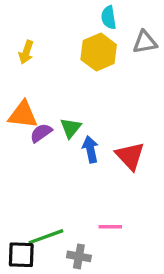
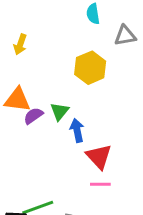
yellow hexagon: (99, 52) -> (90, 68), moved
red triangle: (130, 156) -> (99, 157), moved
pink line: (110, 227) -> (100, 184), moved

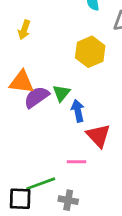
purple semicircle: (33, 116) -> (37, 97), size x1.4
pink line: (100, 184) -> (76, 162), moved

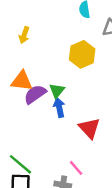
blue arrow: (78, 111) -> (59, 108), moved
pink line: (76, 162) -> (76, 168), moved, turned 49
green line: (41, 184) -> (21, 164), moved, turned 60

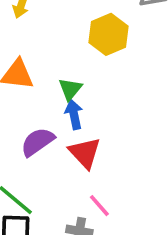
purple semicircle: (35, 94) -> (37, 142), moved
red triangle: (89, 128) -> (85, 153), moved

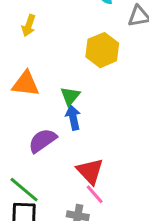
red triangle: (85, 153) -> (90, 171), moved

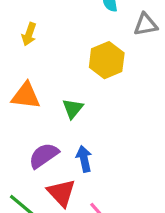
blue arrow: (73, 118) -> (84, 159), moved
red triangle: (90, 171) -> (61, 193), moved

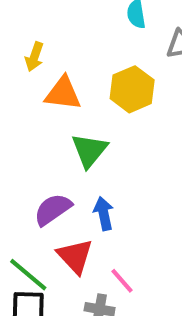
orange triangle: (26, 96) -> (63, 93), moved
green triangle: (73, 109) -> (89, 150), size x1.4

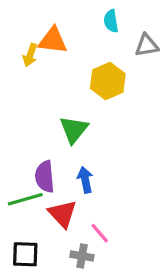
orange triangle: (63, 93) -> (53, 40), moved
purple semicircle: (53, 209) -> (45, 177), turned -60
green line: (28, 275) -> (25, 199), moved, turned -56

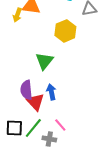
green line: (25, 199) -> (33, 128), moved, turned -35
red triangle: (62, 214) -> (35, 102), moved
black square: (25, 254) -> (14, 128), moved

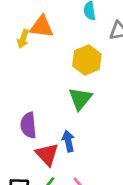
green triangle: (44, 61) -> (80, 99), moved
purple semicircle: (26, 90) -> (28, 125), moved

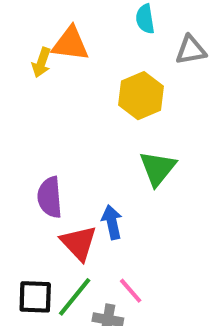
green triangle: (80, 99) -> (158, 168), moved

